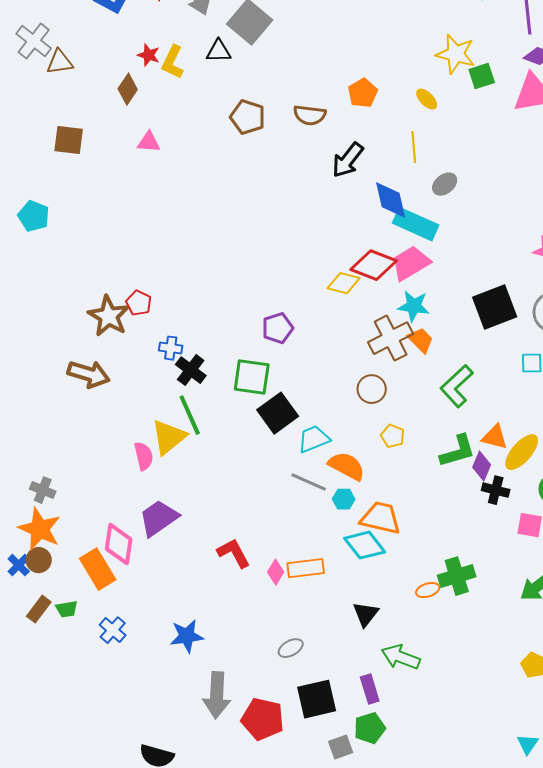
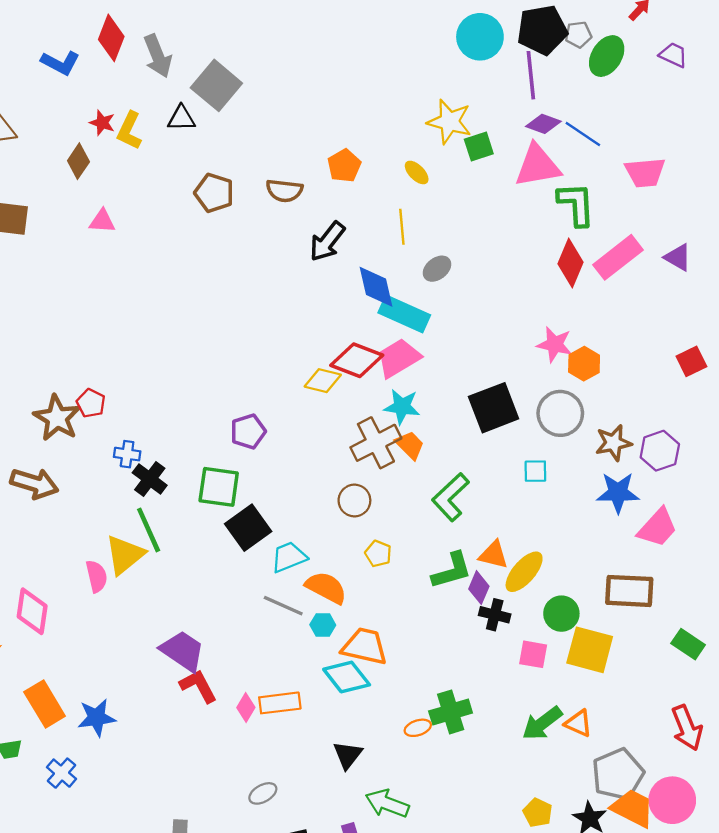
purple trapezoid: (159, 518) -> (183, 651), moved, turned 69
pink diamond: (119, 544) -> (32, 611), moved
blue star: (187, 636) -> (97, 718), moved

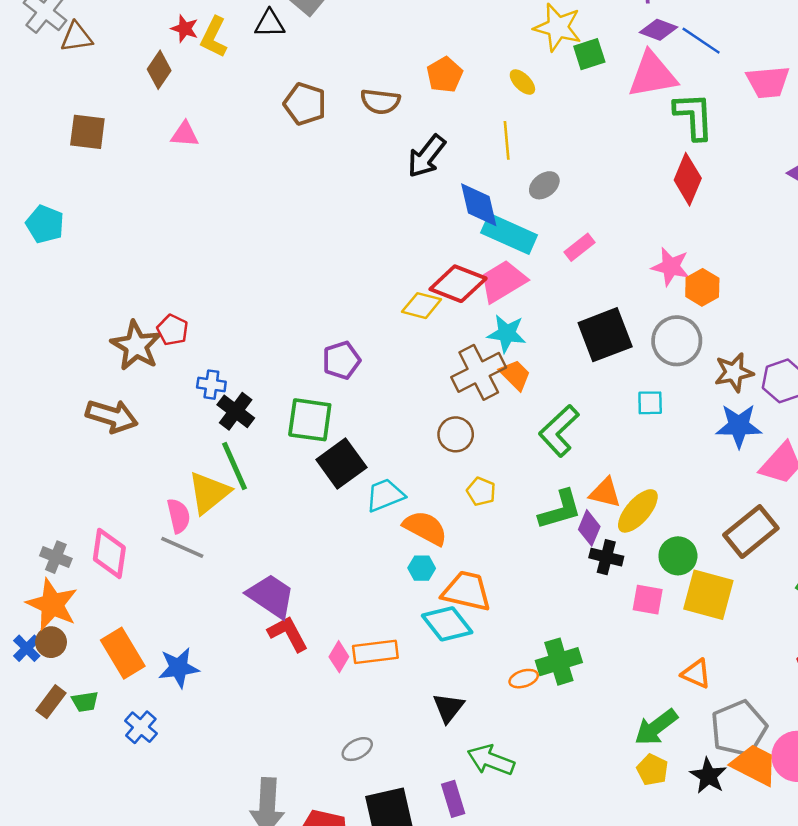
pink rectangle: (618, 257) -> (580, 247), moved, size x0.6
brown rectangle: (629, 591) -> (751, 532), turned -42
gray line: (283, 606) -> (182, 547), moved
green arrow: (542, 723) -> (656, 727), moved

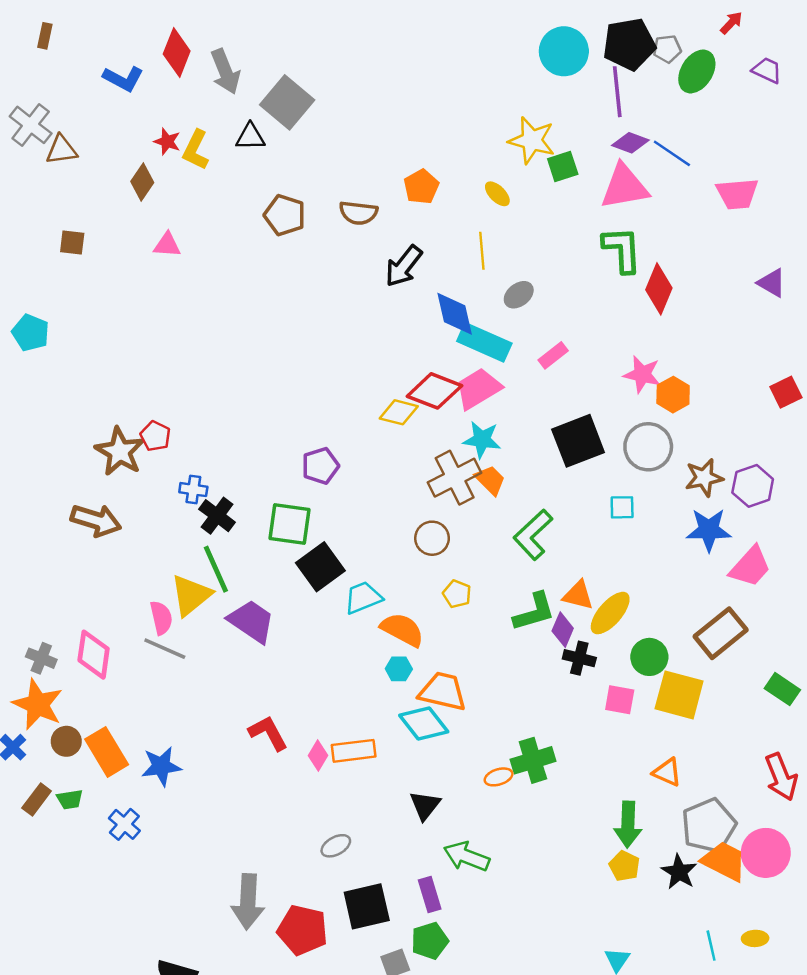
green L-shape: (694, 116) -> (622, 250), moved
brown square: (87, 132) -> (72, 242), size x0.7
purple trapezoid: (271, 596) -> (252, 621), moved
brown circle: (51, 642) -> (66, 741), moved
green arrow: (656, 727) -> (628, 824), turned -51

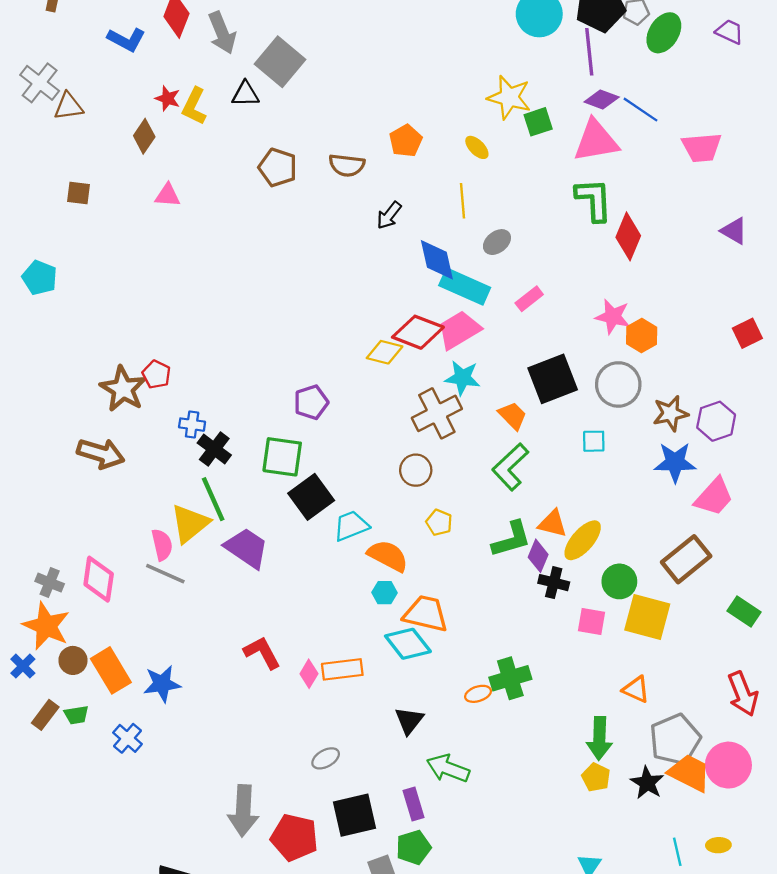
black arrow: (404, 266) -> (389, 215), size x0.7
orange trapezoid: (490, 480) -> (513, 416), moved

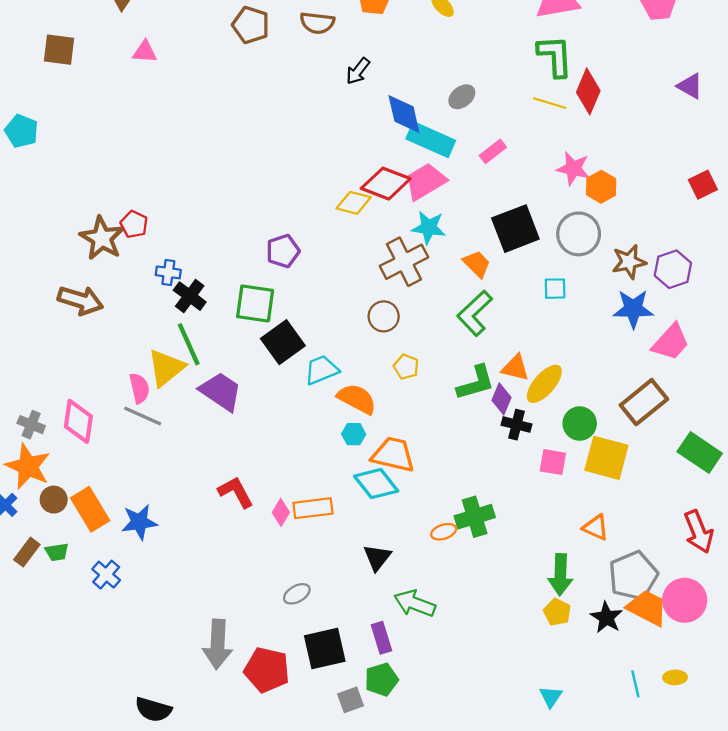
brown square: (79, 193) -> (59, 50), size x1.4
yellow line: (462, 201) -> (550, 103), moved, turned -68
green rectangle: (744, 611) -> (700, 452), size x1.4

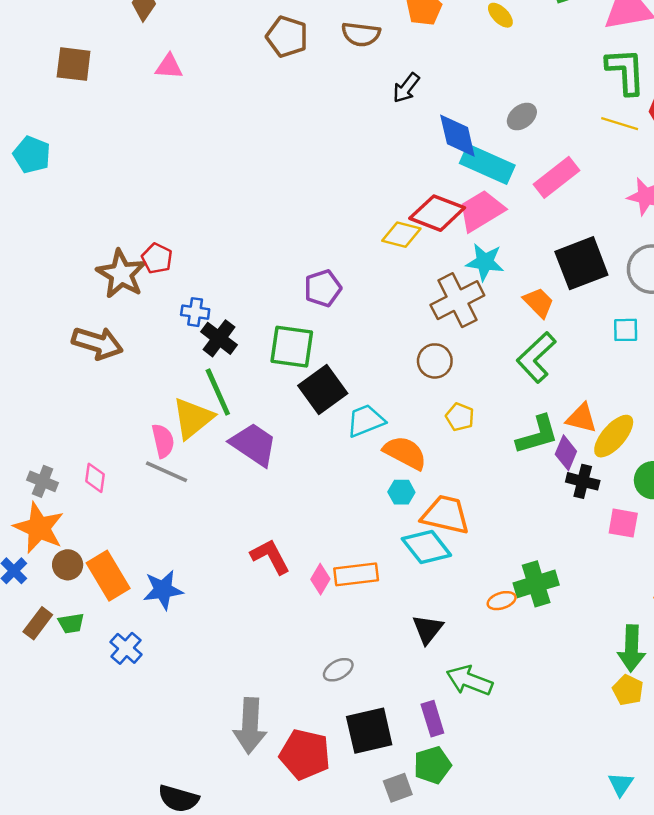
pink rectangle: (493, 151) -> (556, 177), size x1.5
pink diamond: (78, 421) -> (95, 478), size x0.6

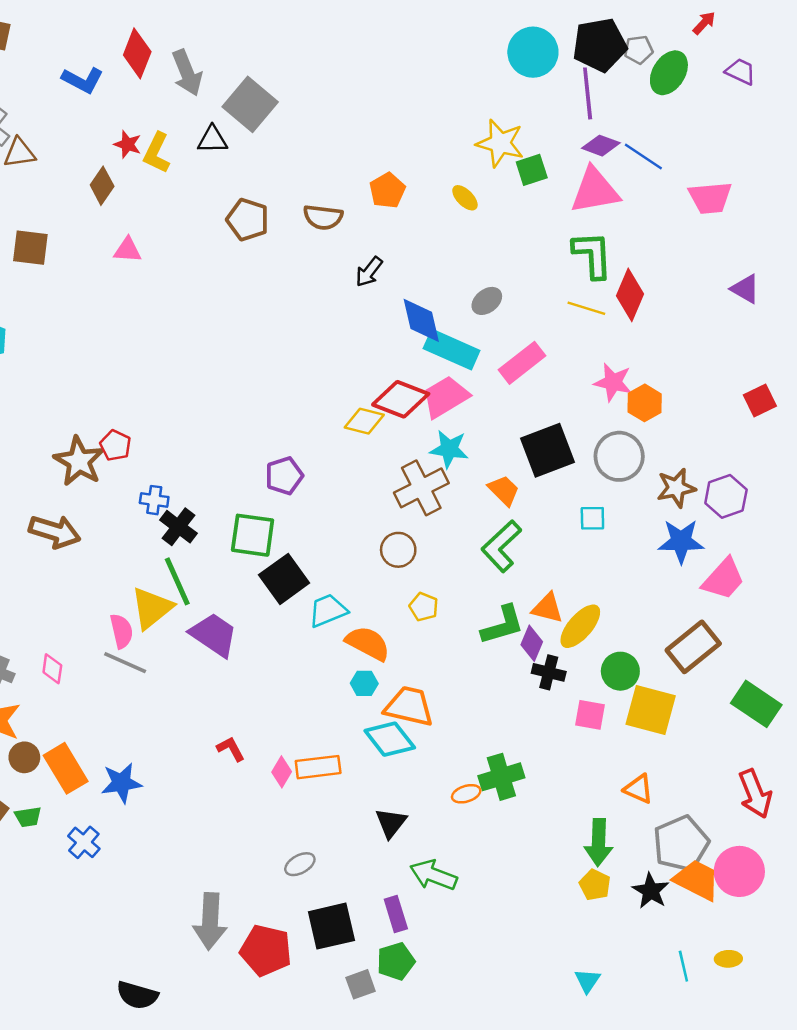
red L-shape: (270, 556) -> (231, 749), size x0.7

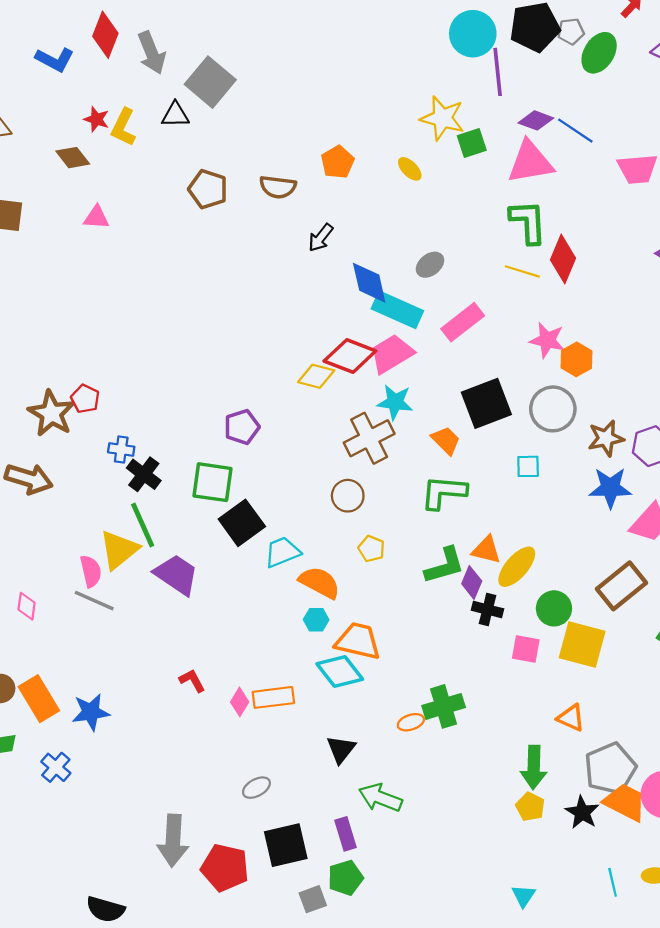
purple line: (588, 93) -> (498, 72), moved
brown diamond: (102, 186) -> (73, 158), turned -72
green L-shape: (501, 546) -> (444, 492), turned 48

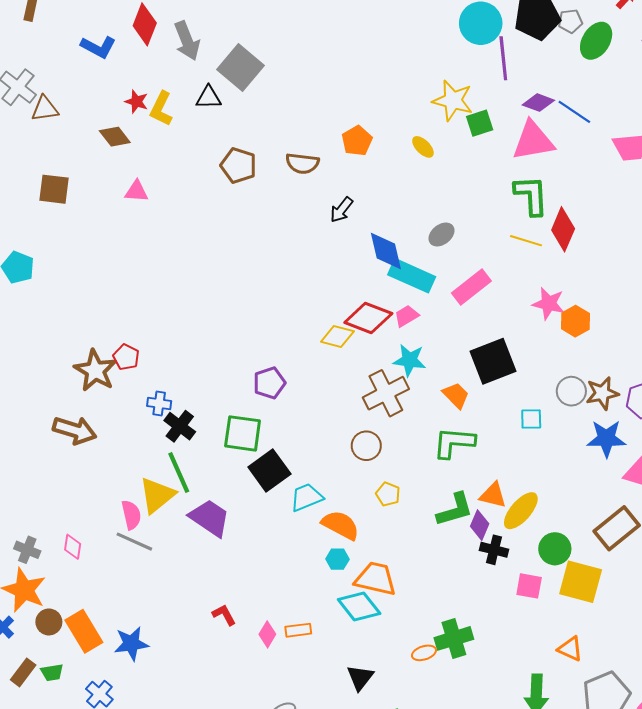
pink trapezoid: (392, 354) -> (406, 316), size x0.6
gray circle: (553, 409) -> (571, 391), moved, size x0.7
orange rectangle: (273, 697) -> (298, 630), size x0.7

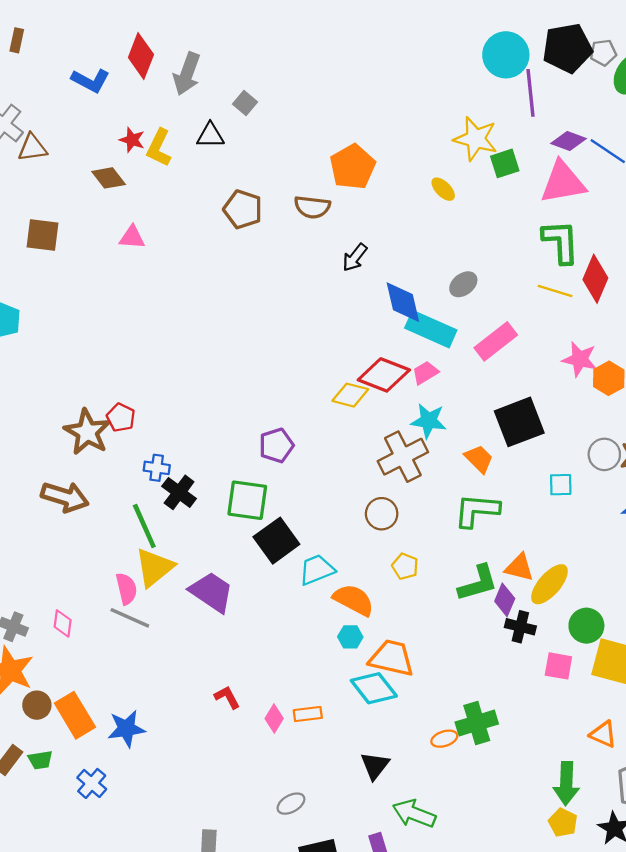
gray arrow: (187, 41) -> (187, 74), turned 42
gray square: (241, 68) -> (245, 103), size x0.5
orange pentagon: (357, 141) -> (353, 167), moved, size x1.4
green line: (179, 473) -> (144, 526), moved

